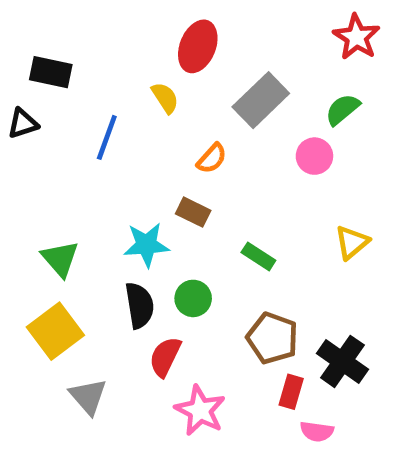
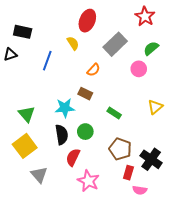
red star: (356, 37) -> (145, 16), moved

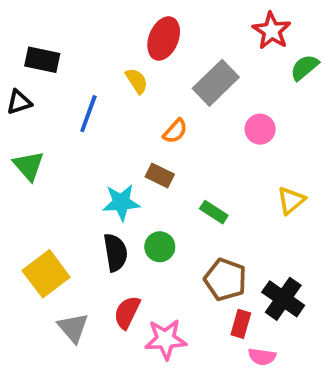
green semicircle: (151, 48) -> (304, 67), moved
green triangle: (27, 114) -> (29, 166), moved
red semicircle: (73, 157) -> (127, 312), moved
pink star: (88, 181) -> (166, 339), turned -30

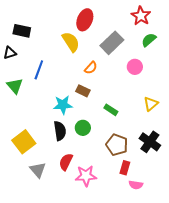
green semicircle: (304, 67) -> (149, 40), moved
yellow semicircle: (137, 81) -> (71, 42), size x1.5
blue line: (88, 114) -> (39, 70), moved
black cross: (283, 299) -> (150, 142), moved

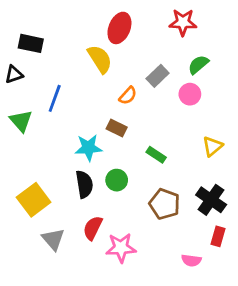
red star: (141, 16) -> (183, 22), moved, turned -30
green semicircle: (149, 40) -> (198, 65), moved
gray rectangle: (112, 43) -> (158, 76), moved, size x0.7
red rectangle: (125, 168) -> (218, 236), moved

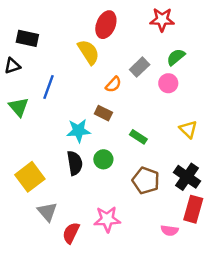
yellow triangle: (212, 146) -> (188, 129), turned -36
red semicircle: (93, 228) -> (71, 233), moved
red rectangle: (218, 236) -> (193, 209), size x1.5

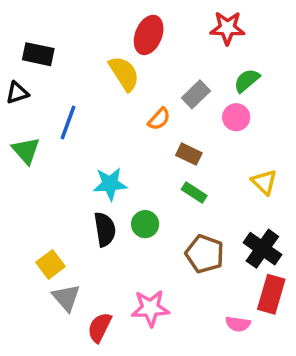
brown rectangle: (103, 113) -> (189, 154), moved
yellow square: (30, 177) -> (50, 264), moved, size x0.7

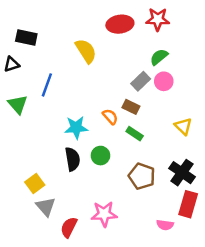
red ellipse: (149, 35) -> (120, 24), moved, turned 60
green semicircle: (247, 80) -> (159, 57), moved
gray rectangle: (196, 94) -> (141, 81), moved
orange semicircle: (159, 119) -> (110, 117), moved, turned -84

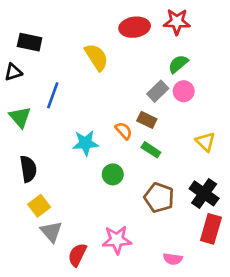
black semicircle: (72, 159) -> (28, 169), moved
pink semicircle: (165, 225) -> (173, 259), moved

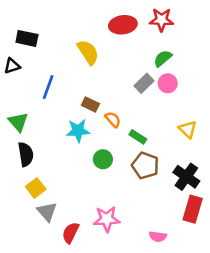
green triangle: (20, 117) -> (18, 122), moved
brown rectangle: (147, 120) -> (90, 104), moved
brown pentagon: (159, 198) -> (145, 166), moved

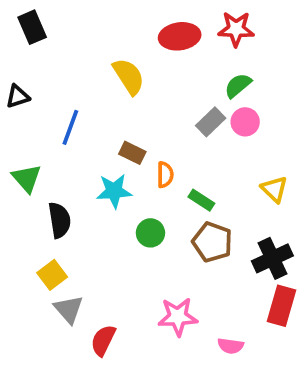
black rectangle: (27, 38) -> (32, 27), moved, turned 55
orange semicircle: (113, 119) -> (165, 175), turned 42
black semicircle: (26, 154) -> (59, 220), moved
black cross: (186, 177) -> (272, 258), turned 30
pink star: (107, 219) -> (178, 317), moved

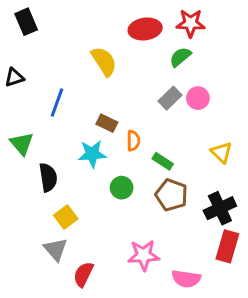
green semicircle: (238, 85) -> (180, 57), moved
yellow square: (52, 275) -> (66, 217), moved
pink semicircle: (231, 346) -> (186, 279), size x1.4

